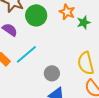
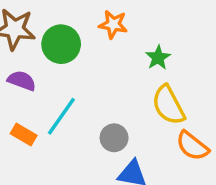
green star: (84, 22) -> (158, 58), moved

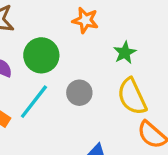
green circle: (61, 44) -> (41, 55), moved
gray circle: (114, 138) -> (79, 93), moved

